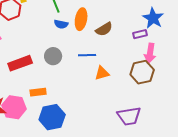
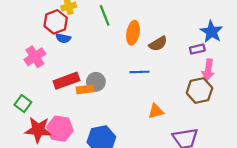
blue semicircle: (61, 24) -> (63, 38), moved
gray circle: (53, 56) -> (96, 82), moved
orange triangle: (102, 73) -> (156, 111), moved
orange rectangle: (38, 92) -> (85, 89), moved

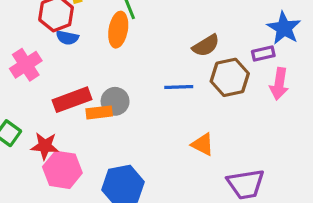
orange ellipse: (133, 33) -> (118, 30), moved
brown hexagon: (199, 91) -> (230, 77), moved
orange triangle: (156, 111) -> (203, 144), turned 42
red star: (38, 130) -> (45, 146), moved, size x0.7

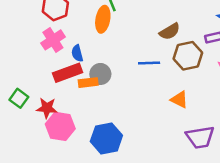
blue semicircle: (67, 38) -> (77, 53), moved, turned 63
pink cross: (26, 65) -> (53, 40), moved
orange triangle: (203, 144) -> (179, 100), moved

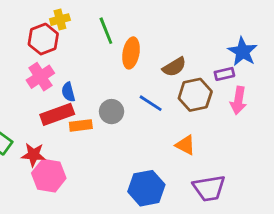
orange ellipse: (103, 19) -> (131, 53), moved
blue line: (149, 63) -> (151, 103), turned 35
gray circle: (100, 74) -> (112, 112), moved
blue hexagon: (106, 138) -> (146, 188), moved

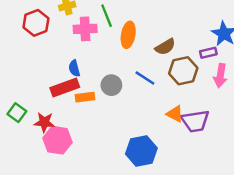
red hexagon: (43, 39) -> (36, 23), moved
pink cross: (40, 77) -> (85, 29), moved, turned 30
purple trapezoid: (209, 188) -> (195, 121), moved

